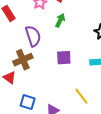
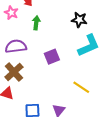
purple semicircle: (33, 36) -> (16, 46), turned -60

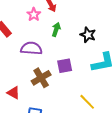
black star: (79, 20) -> (88, 35), moved
brown cross: (14, 72) -> (41, 78), moved

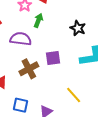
green arrow: (56, 29) -> (38, 20), moved

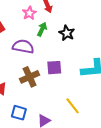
black star: (78, 28) -> (67, 33), moved

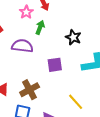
black star: (67, 33) -> (73, 37), moved
brown cross: (30, 77) -> (30, 90), moved

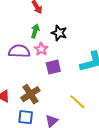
pink star: (26, 12) -> (41, 49), moved
black star: (73, 37) -> (59, 33), moved

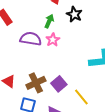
black star: (59, 33) -> (74, 14), moved
purple square: (53, 67) -> (59, 84), moved, turned -35

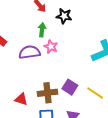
brown cross: (36, 83) -> (47, 93), turned 36

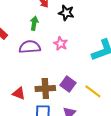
green arrow: (42, 30) -> (34, 23), moved
pink star: (51, 47) -> (61, 44), moved

